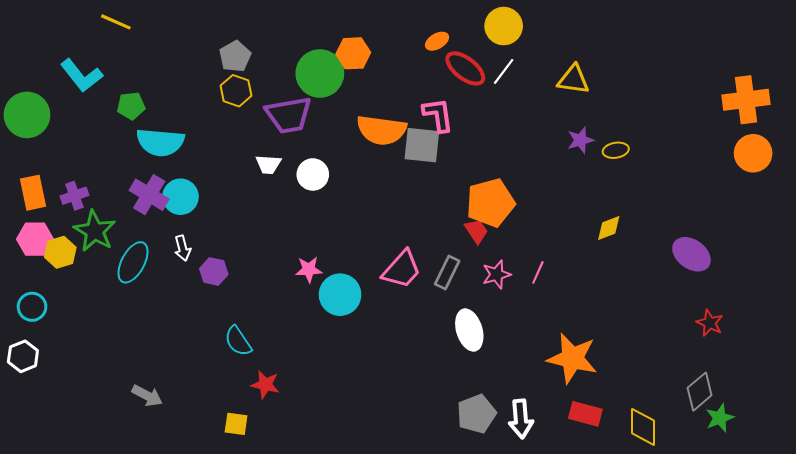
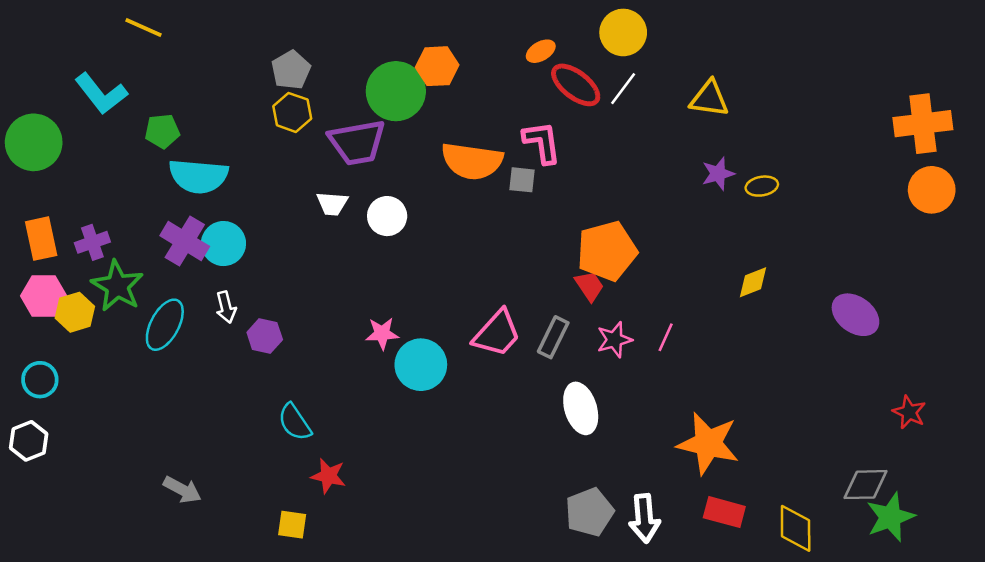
gray square: (422, 145) -> (522, 180), size x0.6
red star: (710, 323) -> (909, 412), moved
gray diamond: (700, 392) -> (865, 485), turned 39
green star: (720, 418) -> (890, 517), size x1.4

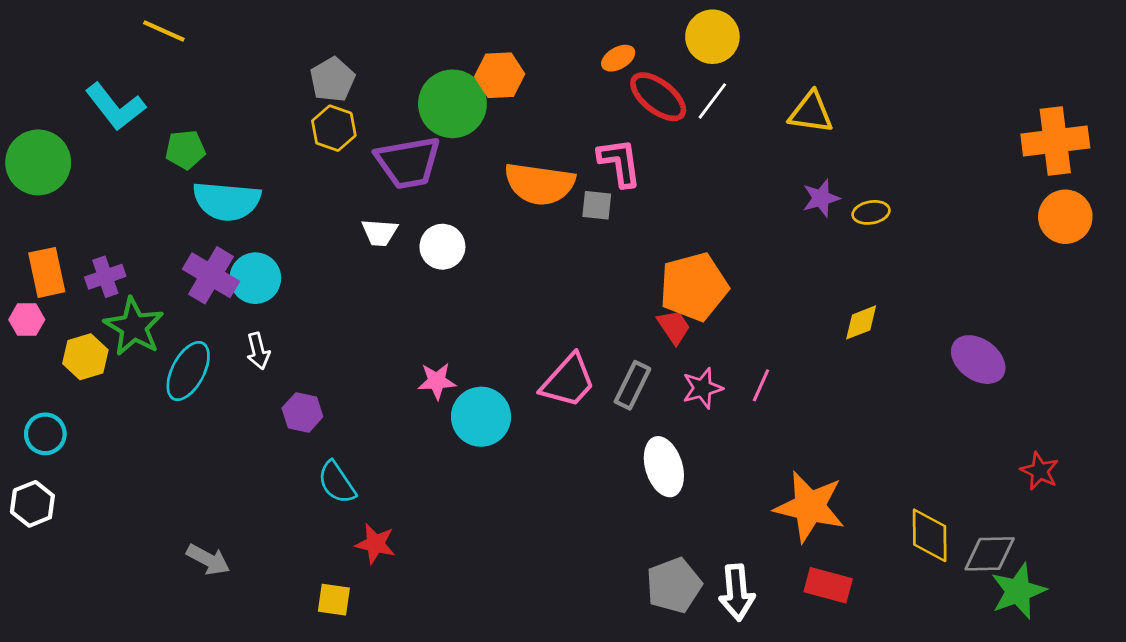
pink hexagon: (44, 296) -> (27, 320), moved, size x0.7
purple hexagon: (265, 336) -> (302, 412), moved
yellow diamond: (796, 528) -> (930, 535), moved

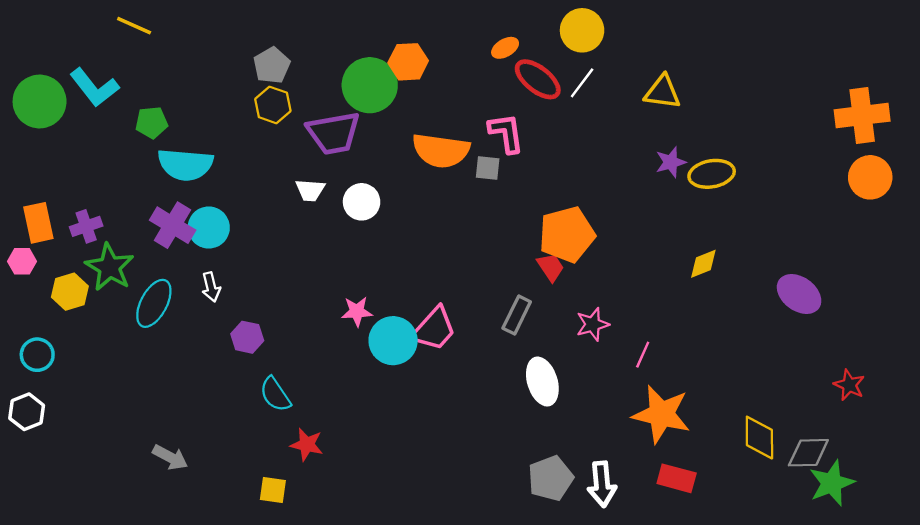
green circle: (38, 162) -> (40, 101), moved
yellow ellipse: (871, 212) -> (712, 174), size x1.5
pink trapezoid: (568, 381) -> (434, 329), moved
pink line: (761, 385) -> (643, 355), moved
pink star: (702, 388) -> (593, 324), moved

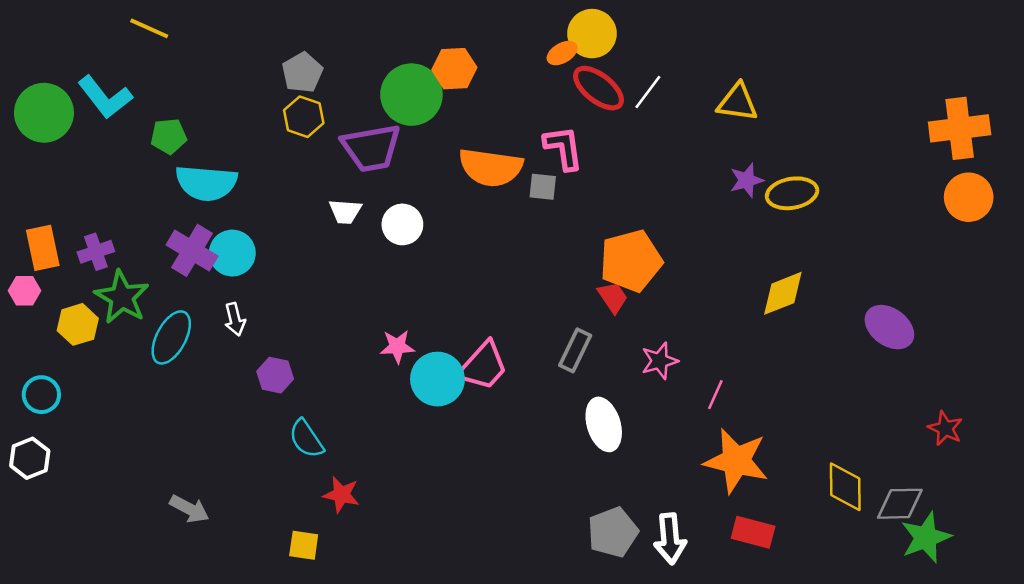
yellow circle: (582, 30) -> (592, 34), moved
yellow diamond: (703, 264) -> (783, 293), size x1.4

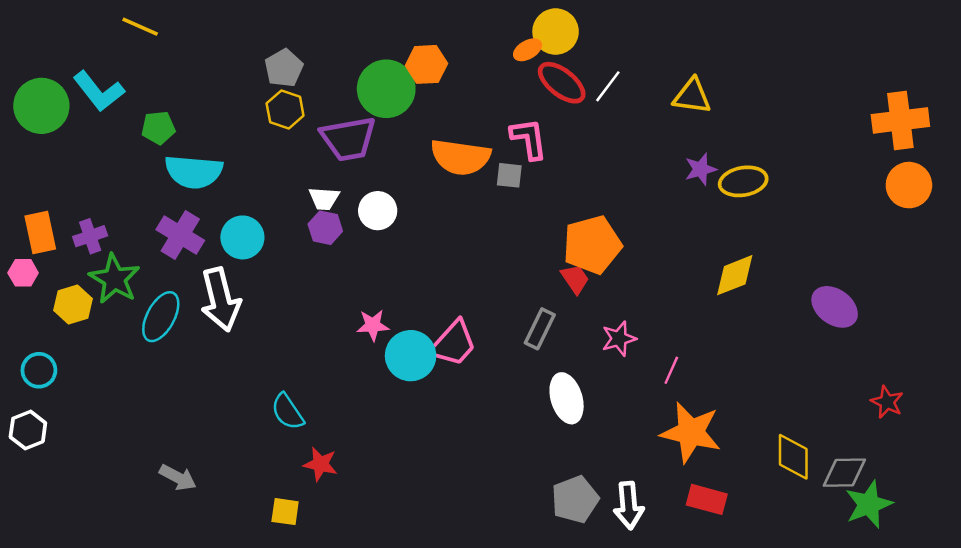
cyan circle: (232, 253) -> (242, 237), moved
white arrow: (235, 319) -> (220, 300), size x2.0
purple hexagon: (275, 375) -> (325, 228), moved

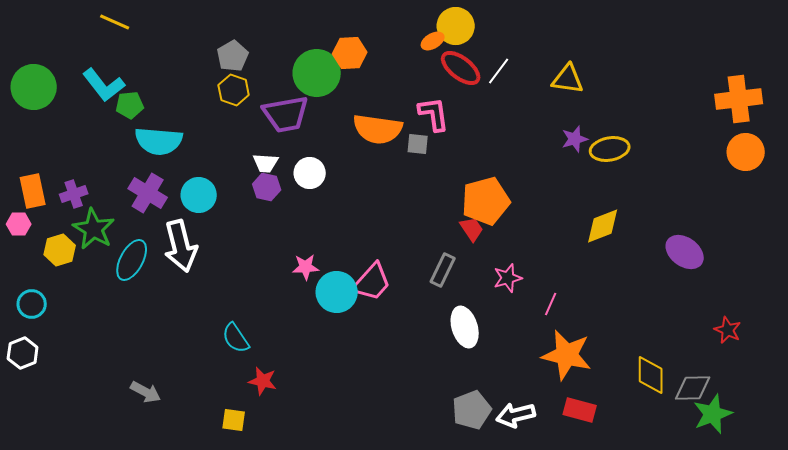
cyan L-shape: (99, 91) -> (104, 85), moved
white arrow: (629, 506) -> (516, 415), turned 81

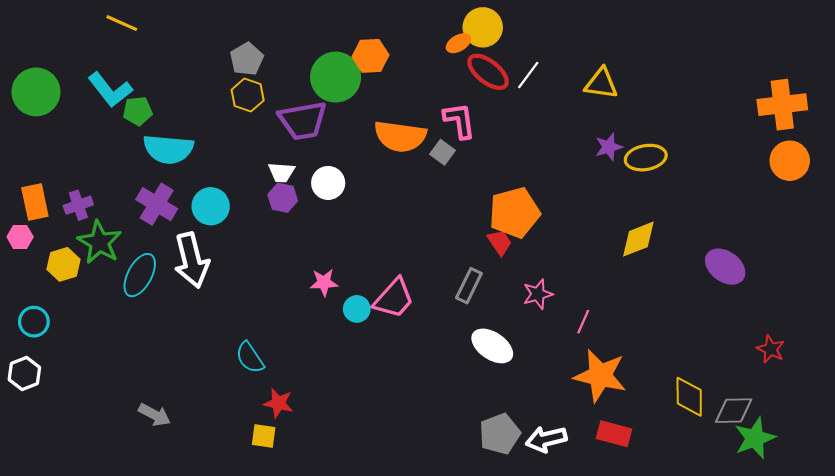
gray square: (418, 144) -> (442, 152), turned 30
cyan circle: (337, 292) -> (357, 309), size x0.6
white ellipse: (465, 327) -> (492, 346), turned -39
yellow square: (234, 420) -> (264, 436), moved

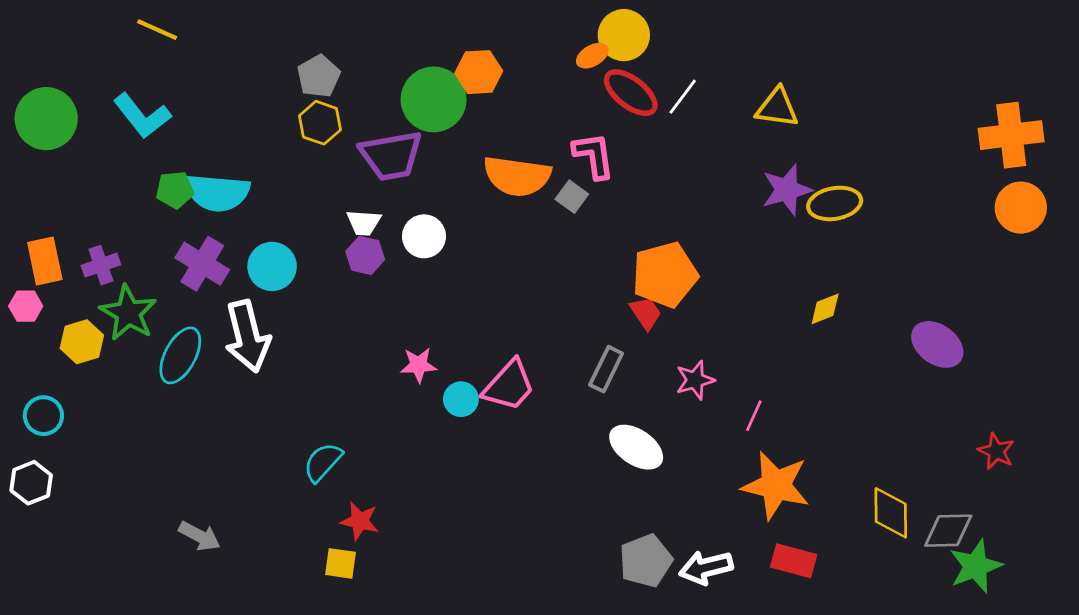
green pentagon: (138, 111) -> (175, 190), moved
purple star: (609, 147) -> (787, 190), size x1.4
yellow diamond: (638, 239) -> (825, 309), size x0.7
cyan semicircle: (250, 358) -> (323, 462), turned 76

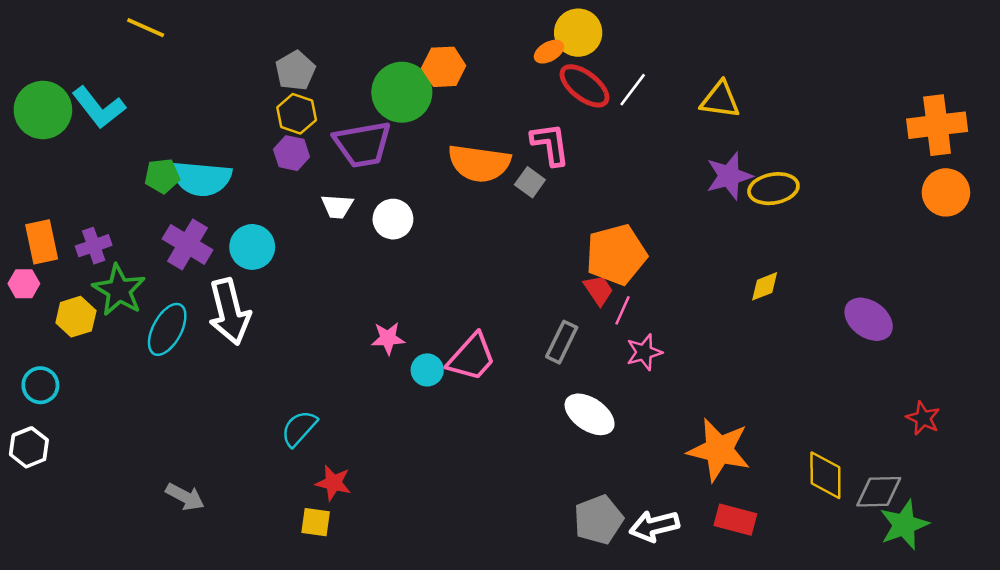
cyan L-shape: (142, 116) -> (99, 107), moved
purple hexagon: (365, 255) -> (292, 153), moved
pink line: (754, 416) -> (623, 310), moved

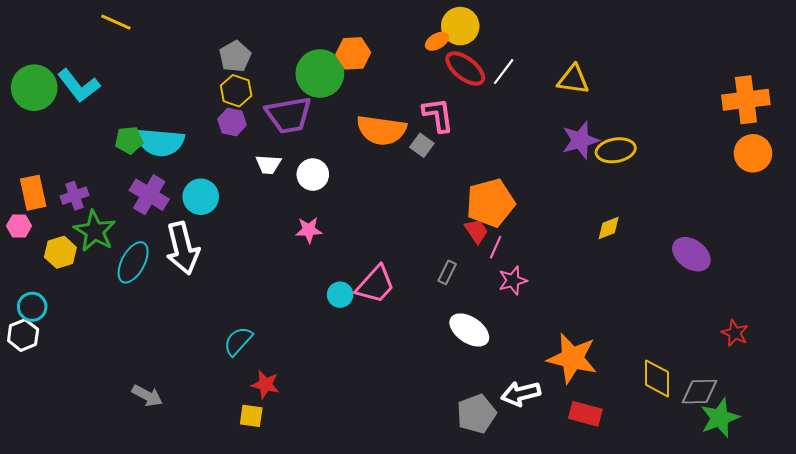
pink star: (388, 338) -> (309, 230), moved
gray rectangle: (562, 342) -> (447, 272), size x0.7
white hexagon: (29, 447) -> (23, 335), moved
white arrow: (654, 526) -> (521, 394), moved

